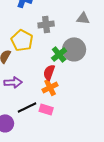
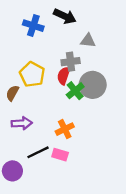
gray triangle: (83, 18) -> (88, 41), moved
gray cross: (46, 24) -> (71, 62), moved
red semicircle: (49, 72) -> (64, 76), moved

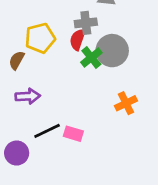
yellow pentagon: (32, 74) -> (40, 38), turned 30
orange cross: (65, 129) -> (126, 103), moved

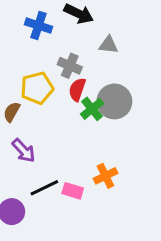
gray cross: (86, 23) -> (70, 66), moved, turned 30
purple arrow: (28, 96) -> (24, 151), turned 50
orange cross: (126, 103) -> (105, 176), moved

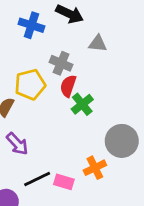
gray circle: (114, 101) -> (122, 141), moved

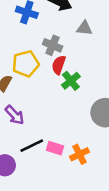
orange cross: (95, 168) -> (79, 154), moved

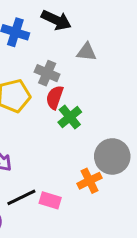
orange cross: (79, 154) -> (90, 181), moved

